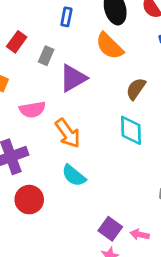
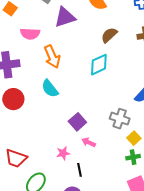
cyan diamond: (131, 130) -> (99, 65), turned 55
purple square: (110, 229) -> (77, 122), moved

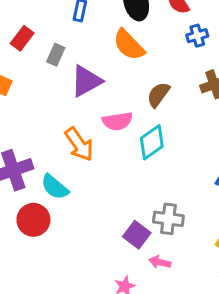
pink semicircle: (30, 34) -> (117, 121), moved
cyan semicircle: (50, 89) -> (55, 187), moved
gray cross: (120, 119) -> (168, 219), moved

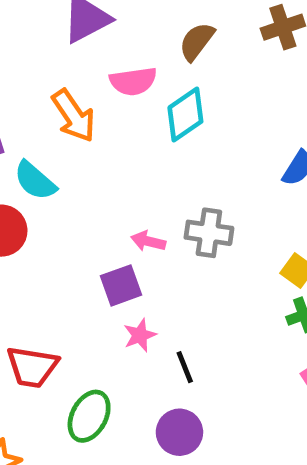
purple square: (137, 235) -> (121, 285), moved, turned 32
pink arrow: (160, 262) -> (148, 241), moved

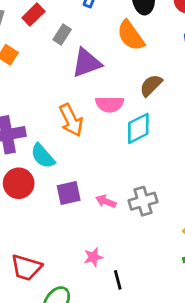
gray cross: (209, 233) -> (143, 201), turned -32
purple square: (121, 285) -> (69, 193), moved

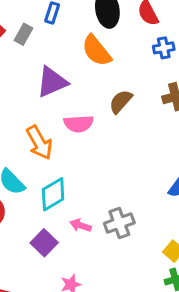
gray rectangle: (62, 34) -> (24, 34), moved
cyan diamond: (138, 128) -> (53, 194), moved
purple square: (69, 193) -> (44, 243), moved, turned -30

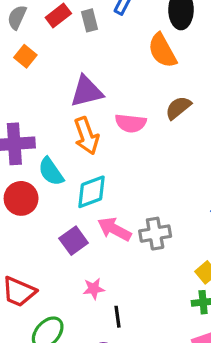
gray rectangle: (24, 34) -> (90, 20), turned -54
purple triangle: (52, 82) -> (87, 91), moved
pink arrow: (81, 225) -> (114, 229), size x1.5

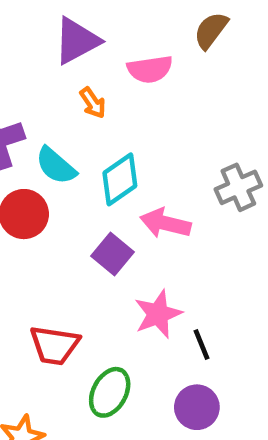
orange arrow: (86, 136) -> (93, 103), size x0.6
gray cross: (155, 234) -> (238, 187), moved
pink star: (94, 289) -> (158, 314), size x1.5

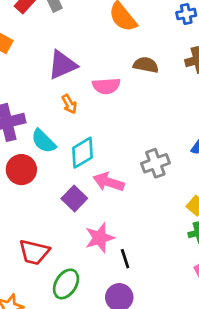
brown semicircle: (211, 30) -> (146, 65), turned 60

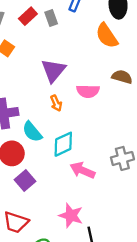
purple triangle: (62, 65) -> (53, 70), turned -32
purple square: (74, 198) -> (25, 181), moved
pink star: (100, 238) -> (71, 215), turned 30

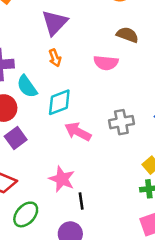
pink semicircle: (88, 91) -> (106, 63), moved

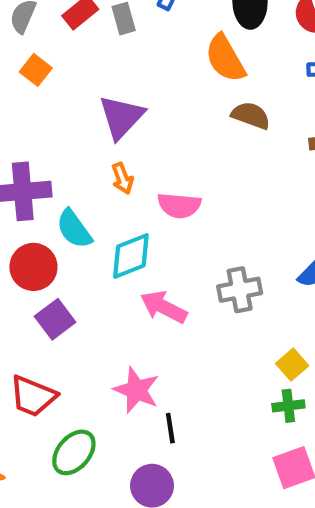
brown semicircle: (127, 35) -> (251, 115), moved
pink semicircle: (106, 63) -> (179, 205), moved

